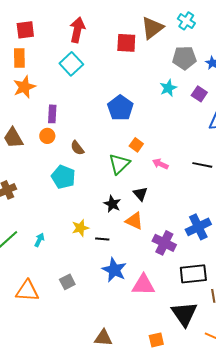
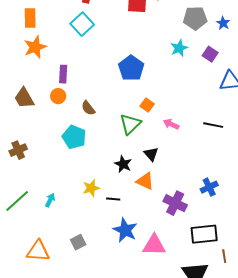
blue cross: (198, 227) -> (209, 187), size x0.7

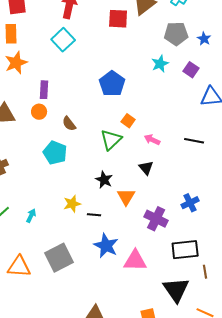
black triangle: (151, 154) -> (146, 168), moved
orange triangle: (145, 181) -> (126, 197), turned 36
gray square: (78, 242) -> (59, 258), size x1.8

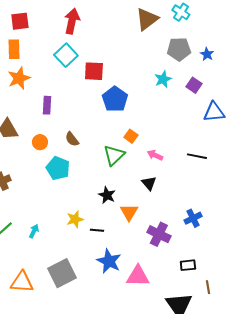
red square: (118, 19) -> (94, 71), moved
orange circle: (39, 112) -> (40, 142), moved
black rectangle: (185, 250) -> (188, 265), size x0.6

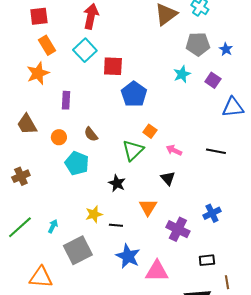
orange rectangle: (14, 49) -> (47, 45), moved, turned -30
black star: (107, 195) -> (117, 183), moved
gray square: (62, 273) -> (78, 250), moved

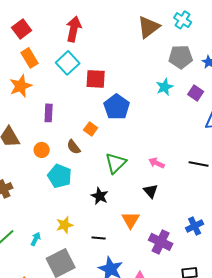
red square: (39, 16) -> (22, 29), turned -30
orange square: (150, 131) -> (91, 129), moved
yellow star: (94, 214) -> (65, 225), moved

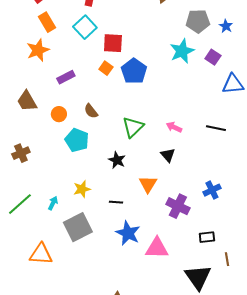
cyan star: (165, 87) -> (182, 51), size x1.4
purple rectangle: (49, 113) -> (66, 77), turned 60
orange square: (91, 129) -> (106, 68), moved

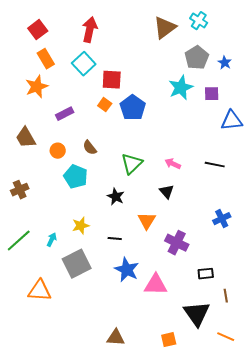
gray pentagon: (198, 21) -> (197, 58), turned -30
purple square: (213, 57) -> (212, 94), turned -35
blue cross: (212, 190) -> (222, 219), moved

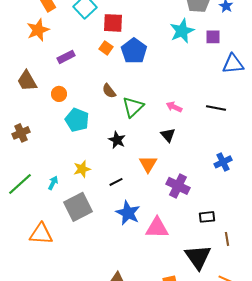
brown semicircle: (90, 148) -> (109, 91), moved
black line: (115, 239) -> (116, 182), turned -32

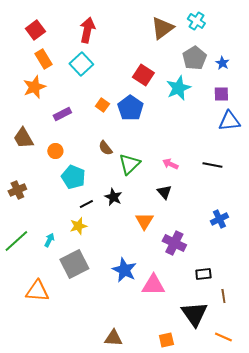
red square: (113, 23) -> (143, 75), moved, turned 30
purple square: (213, 37) -> (221, 94), moved
black line: (116, 182) -> (86, 204), moved

